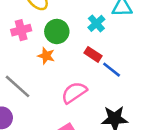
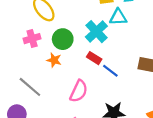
cyan cross: (96, 23) -> (96, 32), size x1.5
pink semicircle: (74, 93) -> (79, 91), turned 150

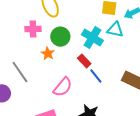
cyan cross: (96, 32) -> (92, 38), turned -30

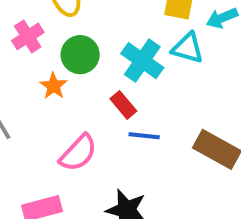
pink cross: (33, 29) -> (28, 36), turned -35
blue line: (96, 76) -> (144, 136), turned -49

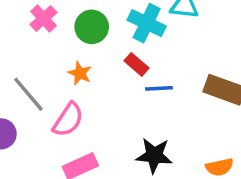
orange star: (53, 86) -> (80, 73), moved
pink semicircle: (78, 153) -> (68, 120), moved

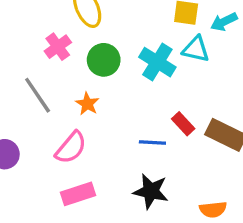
red rectangle: (137, 64) -> (183, 124), moved
blue line: (159, 88) -> (152, 142), moved
gray line: (28, 94) -> (38, 95), moved

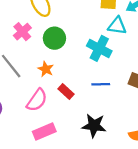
cyan cross: (157, 62) -> (99, 48), moved
red rectangle: (183, 124) -> (66, 92), moved
blue line: (152, 142) -> (101, 84), moved

